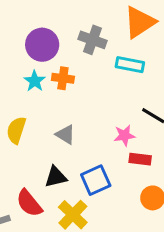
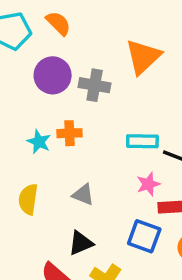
purple circle: (42, 45) -> (53, 75), moved
cyan rectangle: (130, 65) -> (142, 141), moved
blue square: (96, 180) -> (144, 236), moved, turned -36

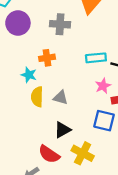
purple circle: (53, 75) -> (18, 23), moved
cyan star: (39, 142) -> (29, 75), moved
yellow semicircle: (28, 199) -> (37, 97), moved

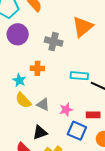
pink star: (103, 86) -> (66, 110), moved
yellow semicircle: (37, 97) -> (23, 100), turned -54

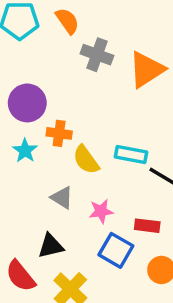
purple circle: (18, 34) -> (27, 103), moved
gray cross: (54, 42) -> (97, 55), moved
yellow semicircle: (23, 100) -> (86, 160), moved

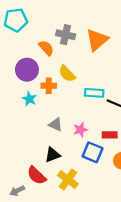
orange semicircle: (67, 21) -> (46, 48), moved
yellow semicircle: (86, 160) -> (67, 74), moved

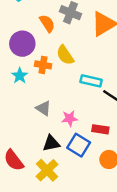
black triangle: (53, 155) -> (51, 143), moved

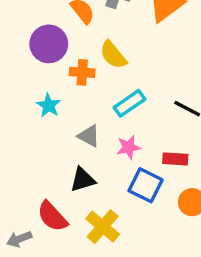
cyan star: (20, 76) -> (49, 105), moved
cyan rectangle: (91, 81) -> (129, 103), moved, turned -42
black triangle: (51, 143) -> (83, 180), moved

